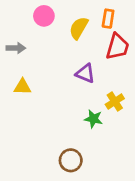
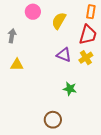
orange rectangle: (108, 19) -> (91, 12), moved
gray arrow: (16, 48) -> (12, 36), turned -80
yellow cross: (115, 101) -> (86, 58), moved

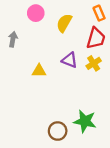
orange rectangle: (91, 12) -> (99, 13), turned -32
yellow triangle: (17, 65) -> (39, 71), moved
green star: (70, 89) -> (85, 121), moved, size x1.5

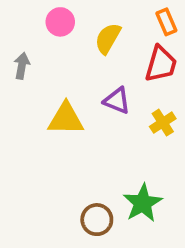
yellow cross: (94, 63) -> (163, 123), moved
yellow triangle: (39, 71) -> (66, 119), size x1.5
green star: (85, 121) -> (143, 203), turned 30

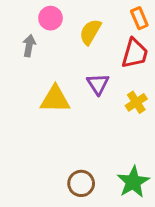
gray arrow: (22, 66) -> (29, 46), moved
purple triangle: (117, 101) -> (98, 84), turned 35
green star: (143, 203) -> (133, 182), moved

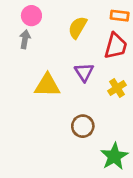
pink circle: (51, 18) -> (31, 16), moved
orange rectangle: (139, 18) -> (120, 16), turned -60
brown circle: (81, 183) -> (83, 126), moved

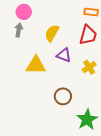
yellow semicircle: (78, 27) -> (52, 33), moved
purple triangle: (84, 72) -> (64, 55), turned -35

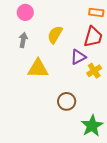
gray arrow: (19, 30) -> (23, 40), moved
purple triangle: (64, 55) -> (78, 57), moved, turned -49

